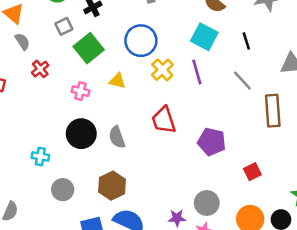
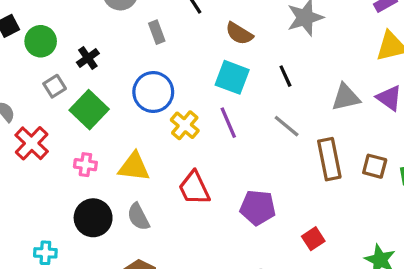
red cross: (40, 69) -> (32, 143), size x1.5
yellow triangle: (118, 81) -> (134, 167), moved, size x1.5

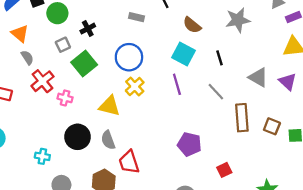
gray rectangle: (157, 32) -> (136, 17), turned -64
gray triangle: (346, 97) -> (258, 77), turned 35
yellow cross: (185, 125) -> (135, 86), moved
pink cross: (85, 165) -> (65, 98), moved
red trapezoid: (194, 188) -> (129, 162), moved

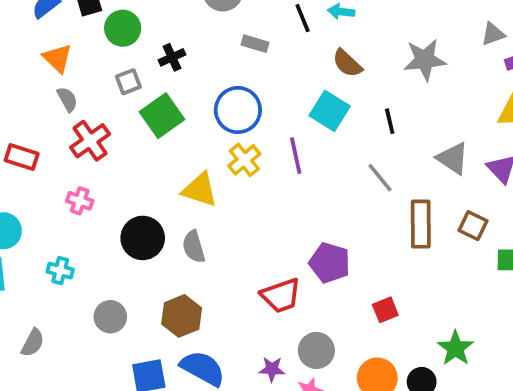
purple line: (177, 84) -> (296, 156), moved
pink cross: (65, 98) -> (80, 201), moved
brown square: (272, 126) -> (473, 226), moved
cyan cross: (42, 156) -> (60, 271), moved
red trapezoid: (129, 162) -> (281, 296), moved, turned -95

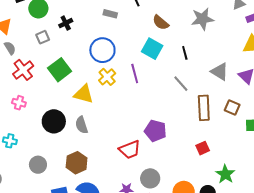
green square: (162, 116) -> (60, 70), moved
red square: (385, 310) -> (203, 148), moved

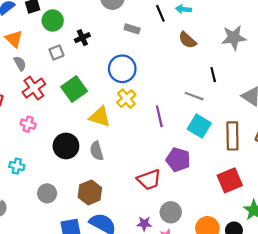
cyan square: (152, 49) -> (199, 126), moved
purple line: (135, 74) -> (159, 116), moved
gray line: (181, 84) -> (194, 96), moved, turned -30
red square: (203, 148) -> (230, 180), size x1.6

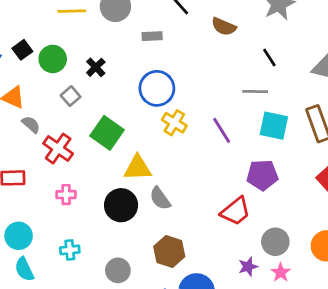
yellow triangle: (100, 117) -> (138, 168), moved

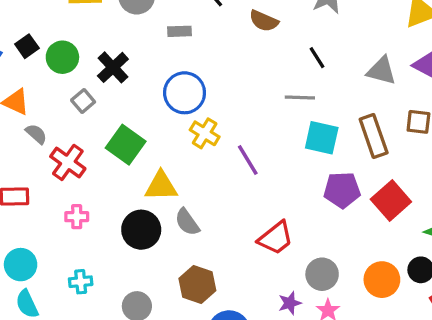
black cross: (96, 67) -> (113, 67), size x1.4
purple line: (222, 130) -> (248, 160), moved
purple pentagon: (262, 175) -> (342, 190), moved

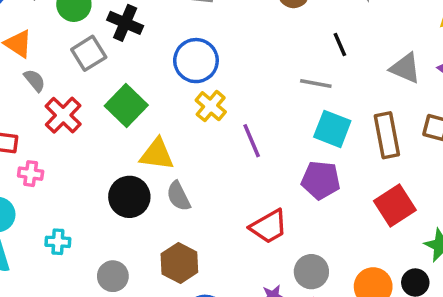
black cross: (113, 67) -> (125, 23), turned -32
gray square: (83, 101) -> (89, 53), size x1.4
purple pentagon: (342, 190) -> (321, 180), moved
pink cross: (77, 217) -> (31, 174), moved

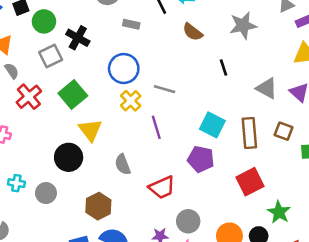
gray line: (316, 83) -> (164, 89), moved
yellow triangle: (157, 154) -> (90, 130), turned 40
gray semicircle: (179, 196) -> (123, 164), moved
gray circle: (113, 276) -> (46, 193), moved

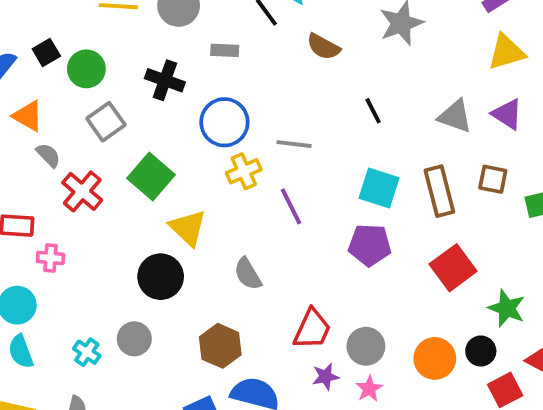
black cross: (78, 38) -> (165, 80), moved
black line: (224, 68) -> (373, 111), moved
yellow cross: (131, 101) -> (244, 171), turned 30
cyan cross: (16, 183) -> (87, 352), moved, turned 35
red trapezoid: (162, 187) -> (312, 329), moved, turned -32

